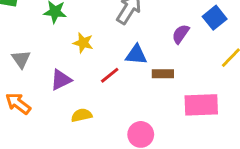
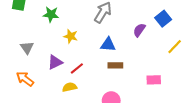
brown rectangle: (163, 74) -> (115, 65), moved
red line: (110, 75) -> (77, 68), moved
pink rectangle: (201, 105) -> (154, 80), size x0.6

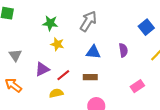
green star: (51, 14) -> (50, 23), moved
purple semicircle: (139, 30) -> (123, 50), moved, turned 136
brown rectangle: (115, 65) -> (90, 77), moved
pink rectangle: (154, 80) -> (137, 86), turned -32

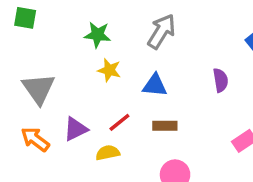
blue triangle: (93, 52) -> (155, 85), moved
gray triangle: (15, 55) -> (39, 89), size x1.5
purple triangle: (42, 69) -> (76, 129), moved

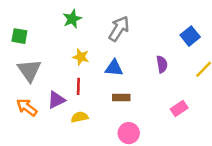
green square: (25, 18) -> (19, 36), moved
green star: (98, 35) -> (72, 19), moved, turned -30
red line: (119, 122) -> (78, 86), moved, turned -49

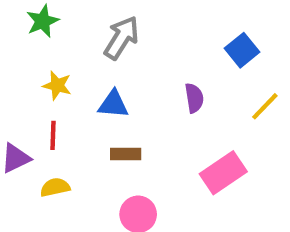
pink rectangle: (179, 109) -> (223, 173), size x1.5

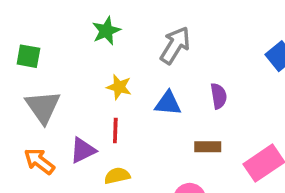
purple semicircle: (194, 98) -> (219, 96), moved
brown rectangle: (126, 154) -> (208, 147), moved

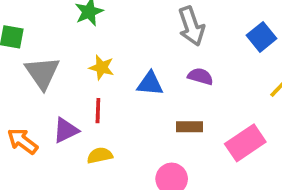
gray arrow: (175, 45) -> (191, 26), moved, turned 129
purple semicircle: (219, 96) -> (200, 76), turned -65
gray triangle: (43, 107) -> (42, 73), moved

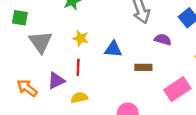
purple semicircle: (200, 76) -> (163, 40), moved
brown rectangle: (190, 127) -> (143, 67), moved

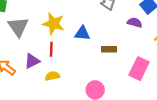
yellow star: (80, 38) -> (53, 24), size x1.5
purple semicircle: (163, 40) -> (135, 23), moved
pink rectangle: (177, 89) -> (139, 69), turned -30

